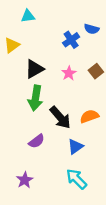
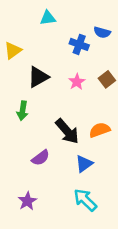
cyan triangle: (28, 16) -> (48, 18), moved
blue cross: (71, 40) -> (79, 44), turned -35
green arrow: (35, 98) -> (23, 111), moved, size x0.7

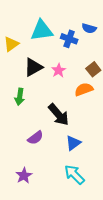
cyan triangle: (48, 18) -> (42, 30), moved, size x1.6
pink star: (77, 82) -> (59, 70), moved
orange semicircle: (100, 130) -> (84, 89), moved

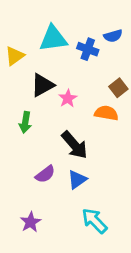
blue semicircle: (89, 28) -> (113, 36), turned -32
pink star: (59, 70) -> (68, 98), moved
orange semicircle: (84, 89) -> (106, 113), turned 30
blue triangle: (73, 143) -> (77, 180), moved

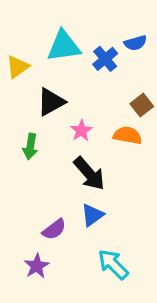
blue cross: (88, 49) -> (105, 59), turned 30
pink star: (68, 98) -> (81, 131), moved
purple semicircle: (45, 174) -> (54, 229), moved

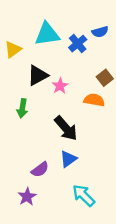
pink star: (81, 131) -> (60, 86), moved

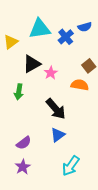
purple semicircle: (40, 170) -> (24, 143), moved
cyan arrow: (84, 195) -> (71, 166), turned -100

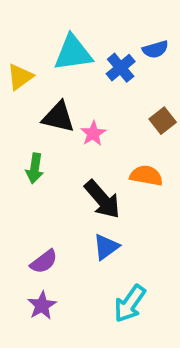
black triangle: (32, 64) -> (58, 117), turned 42
orange semicircle: (80, 85) -> (146, 176), moved

